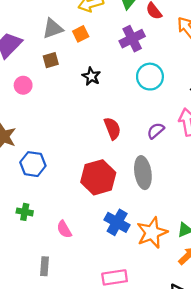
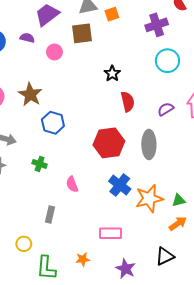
brown square: (51, 60) -> (82, 33), size x1.5
black star: (91, 76) -> (112, 74), moved

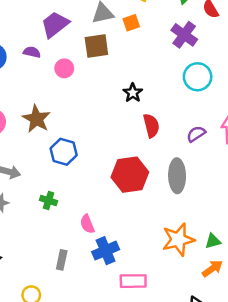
purple cross: (157, 25) -> (184, 35), turned -35
blue cross: (120, 185) -> (106, 251), moved, turned 30

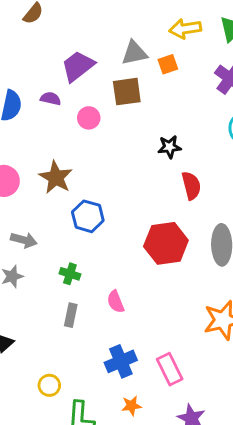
black star: (133, 93) -> (169, 147), turned 30
blue cross: (106, 251) -> (121, 361), moved
gray rectangle: (62, 260) -> (71, 315), moved
pink rectangle: (133, 281) -> (170, 369), turned 65

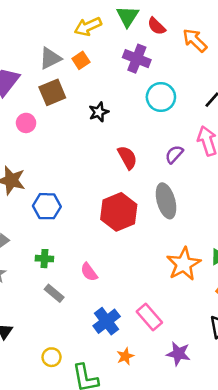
black star: (169, 147) -> (99, 112), moved
gray rectangle: (71, 315) -> (54, 293), turned -48

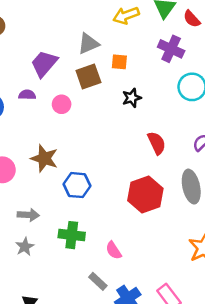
orange square: (81, 60) -> (119, 62), moved, turned 35
green cross: (44, 259) -> (72, 235), size x1.5
gray rectangle: (54, 293) -> (98, 281), moved

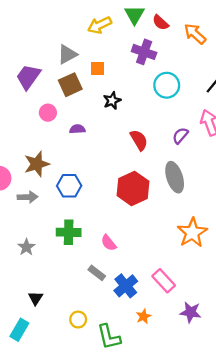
purple semicircle: (27, 95) -> (77, 129), moved
brown star: (44, 158) -> (37, 164), turned -30
gray arrow: (28, 215) -> (28, 197), moved

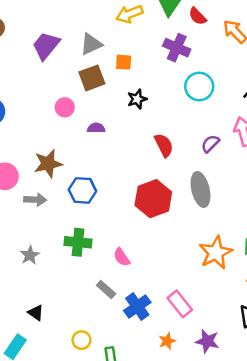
purple trapezoid: (28, 77) -> (46, 46), moved
black triangle: (36, 298) -> (36, 313), turned -32
orange star: (144, 316) -> (167, 341), moved

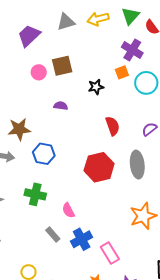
gray triangle: (91, 44) -> (66, 22), moved
orange square: (124, 62) -> (122, 72), moved, turned -32
pink circle: (65, 107) -> (39, 72), moved
blue cross: (137, 306) -> (82, 239), moved

